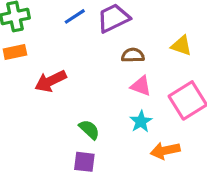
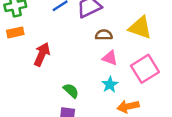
yellow triangle: (181, 46) -> (140, 28), size x1.5
red arrow: (50, 81) -> (42, 54), turned 140

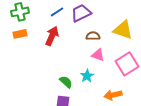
red arrow: (42, 54) -> (52, 36), moved
cyan star: (110, 85) -> (87, 76), moved

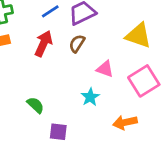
brown semicircle: (93, 36) -> (77, 44), moved, turned -56
green semicircle: (66, 82) -> (35, 105), moved

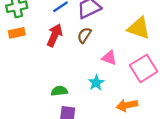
green semicircle: (35, 105) -> (59, 91), moved, turned -49

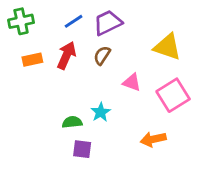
orange rectangle: (17, 33) -> (32, 60), moved
cyan star: (96, 83) -> (101, 112), moved

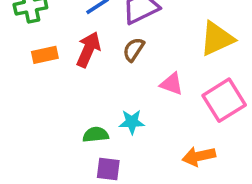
yellow triangle: (167, 47) -> (217, 39), turned -44
cyan star: (101, 112) -> (132, 122), turned 30

